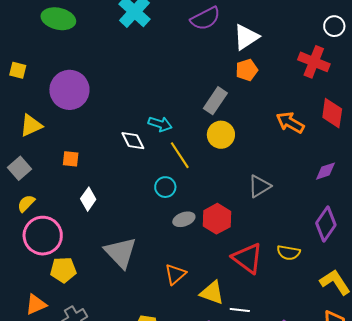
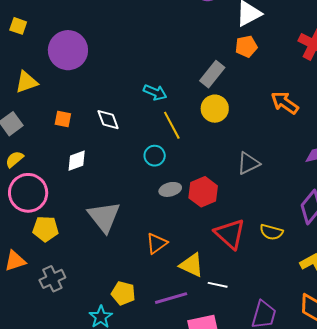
white diamond: (133, 141) -> (108, 120), moved
white diamond: (88, 199) -> (77, 161), turned 30

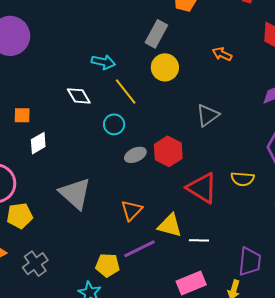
orange arrow: (285, 103) -> (222, 54), moved, size x0.7
orange square: (63, 119) -> (22, 115), moved
white diamond: (108, 120) -> (79, 96), moved
purple line: (171, 298) -> (139, 249), moved

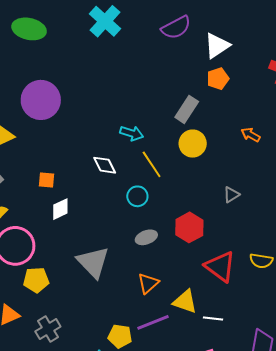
gray triangle: (208, 115) -> (231, 195), size x0.7
gray ellipse: (135, 155) -> (146, 237), moved

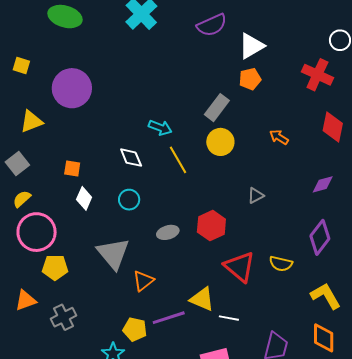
cyan circle: (137, 196) -> (129, 200), moved
white diamond: (60, 209) -> (84, 198), turned -45
orange triangle: (148, 283) -> (143, 281), moved

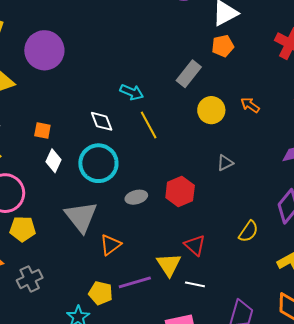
yellow circle: (220, 142) -> (211, 110), moved
cyan circle: (129, 200) -> (98, 163), size x1.8
yellow semicircle: (281, 264) -> (248, 231), turned -70
red triangle: (240, 267) -> (195, 245), moved, size x0.7
yellow triangle: (202, 299) -> (169, 265), turned 32

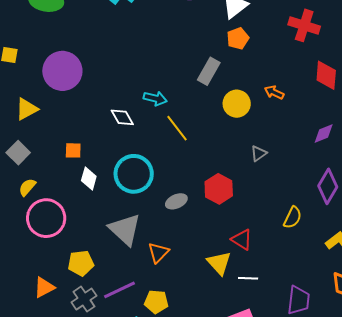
white diamond: (102, 121) -> (122, 117), moved
yellow pentagon: (23, 229) -> (81, 263), moved
purple line: (135, 282) -> (120, 290), moved

